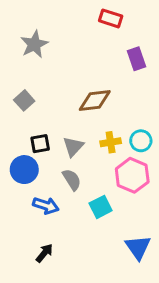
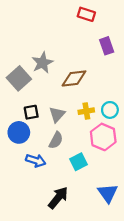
gray star: (34, 44) -> (42, 63), moved
gray square: (24, 100) -> (19, 78), size x1.5
gray semicircle: (72, 180) -> (56, 140), turned 60
black arrow: (44, 253) -> (58, 198), moved, size x1.5

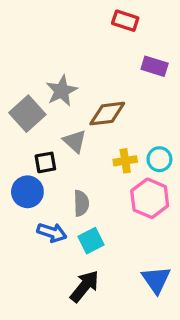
purple rectangle: (107, 46) -> (155, 66), turned -54
gray triangle: (57, 114) -> (75, 141), moved, turned -30
gray semicircle: (56, 140) -> (81, 203), turned -30
cyan square: (78, 162) -> (91, 241), moved

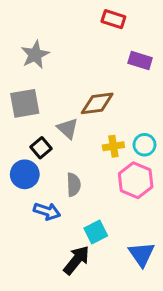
gray star: (62, 91) -> (35, 55), moved
gray square: (27, 114) -> (25, 103), turned 32
black square: (45, 162) -> (41, 148), turned -30
cyan square: (91, 241) -> (96, 232), moved

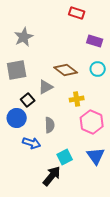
brown diamond: (97, 103) -> (66, 70), turned 45
gray triangle: (68, 129) -> (46, 87), turned 49
cyan circle: (144, 145) -> (98, 69), moved
blue triangle: (142, 254) -> (96, 156), moved

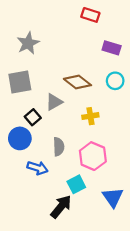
pink hexagon: (92, 122) -> (93, 156), moved
blue triangle: (96, 156) -> (113, 197), moved

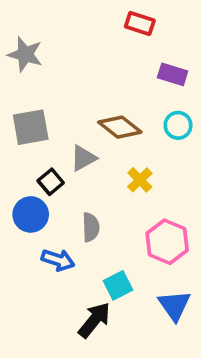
gray star: (28, 43) -> (25, 54), moved, turned -30
yellow cross: (90, 116) -> (140, 180), turned -35
pink hexagon: (93, 156) -> (167, 242), moved

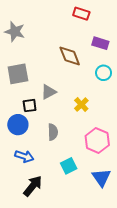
brown diamond: (120, 127) -> (70, 56), moved, turned 30
black square: (51, 182) -> (30, 106), turned 32
blue arrow: (58, 260) -> (24, 156), moved
black arrow: (94, 320) -> (33, 186), moved

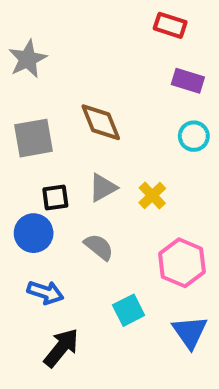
red rectangle: (81, 14) -> (170, 25), moved
gray star: (15, 32) -> (28, 59), turned 30
brown diamond: (70, 56) -> (101, 122), moved
gray triangle: (49, 92) -> (103, 188), moved
gray semicircle: (53, 132) -> (99, 247), turned -49

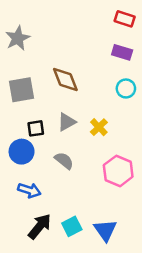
red rectangle: (170, 25) -> (125, 19), moved
cyan square: (129, 310) -> (72, 226), moved
blue triangle: (190, 332) -> (105, 230), moved

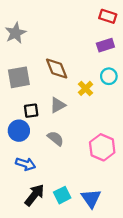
purple rectangle: (122, 52) -> (105, 45), turned -35
yellow cross: (99, 127) -> (85, 88), moved

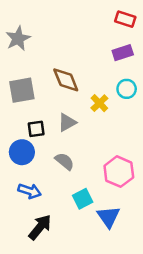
cyan square: (62, 195) -> (83, 199), moved
blue triangle: (91, 198) -> (108, 217), moved

